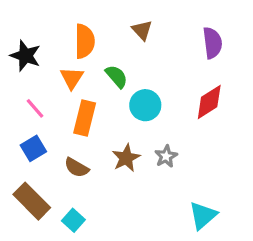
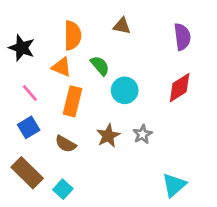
brown triangle: (142, 30) -> (122, 26), turned -36
orange triangle: (72, 78) -> (61, 67), turned -40

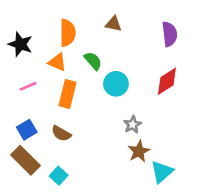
pink line: (30, 93) -> (28, 86), turned -72
blue square: (29, 127) -> (27, 130), moved
brown star: (108, 136) -> (139, 151), moved

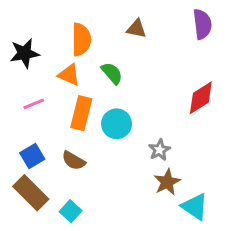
purple semicircle: (170, 34) -> (202, 24), moved
black star: (20, 44) -> (25, 53), turned -30
cyan circle: (116, 84) -> (117, 124), moved
cyan triangle: (162, 172) -> (195, 207), turned -45

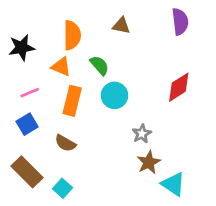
cyan circle: (117, 124) -> (114, 95), moved
blue square: (32, 156) -> (27, 124), moved

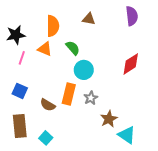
pink line: (30, 93) -> (22, 58), moved, turned -48
orange rectangle: (72, 101) -> (69, 94), moved
blue square: (27, 124) -> (20, 91), turned -35
gray star: (142, 134) -> (91, 98), moved
brown rectangle: (27, 172) -> (20, 126), turned 40

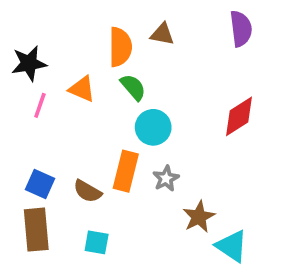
orange semicircle: (53, 26) -> (120, 47), moved
blue square: (20, 91) -> (40, 184), moved
cyan square: (46, 138) -> (97, 242), moved, turned -32

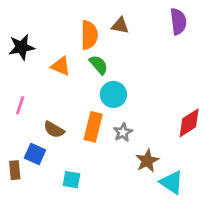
pink line: (40, 105) -> (20, 105), moved
red diamond: (239, 116) -> (189, 123), moved
blue square: (40, 184) -> (35, 154), moved
brown semicircle: (87, 191) -> (54, 130), moved
brown rectangle: (36, 230) -> (15, 170), moved, size x0.6

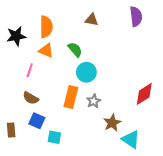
orange semicircle: (89, 35) -> (46, 27), moved
pink line: (20, 105) -> (30, 70), moved
brown semicircle: (54, 130) -> (31, 98), moved
blue square: (35, 154) -> (37, 121), moved

